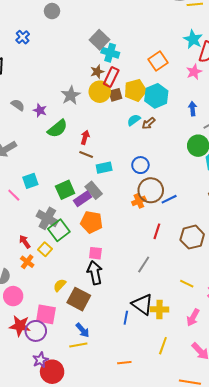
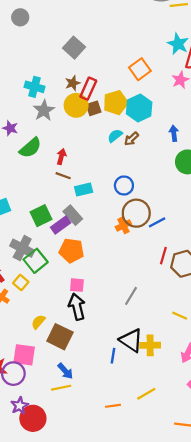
cyan cross: (110, 53) -> (35, 87), moved
blue arrow: (193, 109) -> (174, 133), moved
red line: (157, 231) -> (163, 256), moved
yellow line: (163, 346) -> (146, 394), moved, turned 42

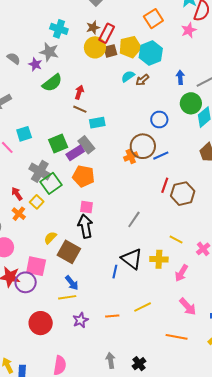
gray star: (44, 110) -> (49, 52), moved, turned -30
blue circle: (124, 185) -> (159, 120), moved
yellow cross: (150, 345) -> (159, 259), moved
purple star: (20, 406) -> (80, 320), moved

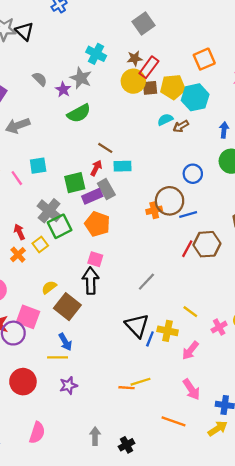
red arrow: (79, 92) -> (96, 168), moved
brown hexagon: (183, 194) -> (207, 244), moved
blue line: (115, 272) -> (150, 339), moved
orange line: (112, 316) -> (126, 388), moved

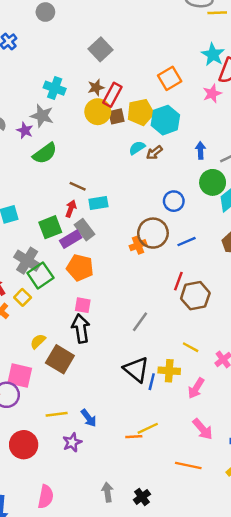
blue line: (188, 215) -> (186, 242), moved
brown hexagon: (207, 244) -> (195, 296), moved
blue arrow: (65, 342) -> (89, 418), moved

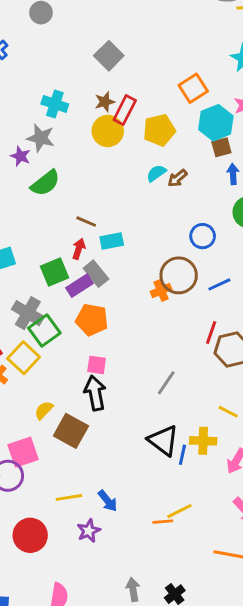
brown square: (116, 116) -> (221, 147), moved
cyan hexagon: (165, 120) -> (216, 123), moved
yellow square: (23, 297) -> (24, 358), size x1.5
pink square: (20, 376) -> (23, 452), turned -30

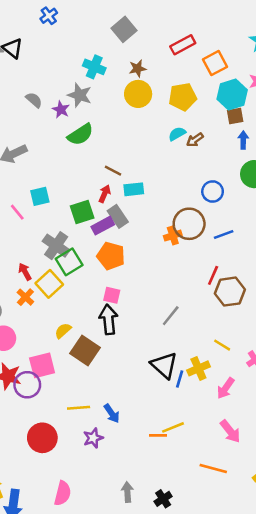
gray square: (109, 56) -> (124, 29), moved
red rectangle: (125, 110) -> (183, 45), moved, turned 30
yellow cross: (203, 441) -> (198, 368), turned -30

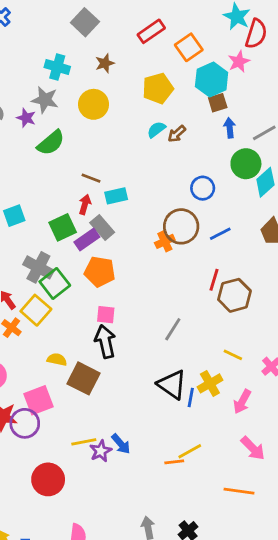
yellow circle: (138, 94) -> (94, 104), moved
yellow semicircle: (63, 331) -> (57, 360), turned 60
purple star: (93, 438) -> (101, 451), moved

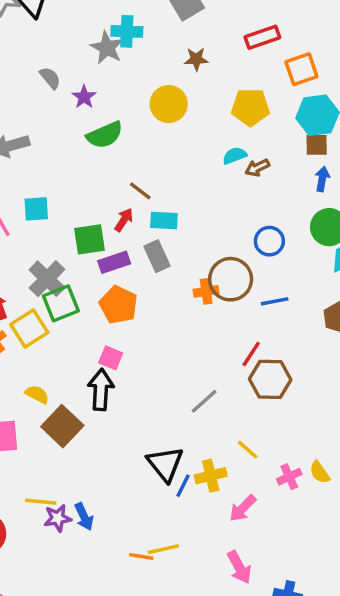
cyan cross: (57, 67) -> (127, 31), moved, turned -30
gray star: (45, 100) -> (107, 48), moved
gray rectangle: (102, 227) -> (157, 256), moved
gray line: (173, 329) -> (204, 401), moved

